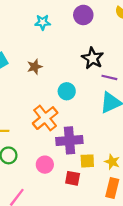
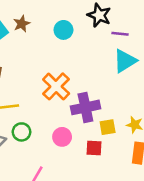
brown star: (35, 67) -> (22, 24), moved
cyan circle: (67, 91) -> (63, 30), moved

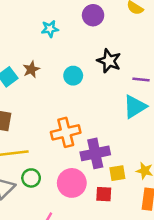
purple line: (120, 34) -> (141, 79), moved
orange cross: (56, 86) -> (66, 132), turned 32
pink circle: (62, 137) -> (72, 183), size x1.5

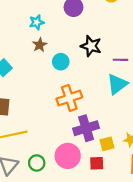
brown star: (31, 69) -> (40, 45), moved
orange cross: (66, 132) -> (69, 98), moved
green circle: (31, 178) -> (37, 163), moved

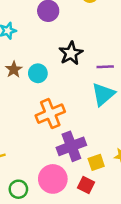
brown star: (40, 45) -> (14, 70), moved
black star: (91, 46) -> (71, 53), turned 30
red square: (97, 163) -> (86, 185), turned 32

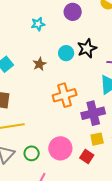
brown star: (14, 70) -> (39, 64), moved
cyan circle: (38, 73) -> (66, 53), moved
purple cross: (71, 146) -> (93, 113), moved

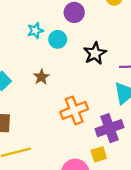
cyan circle: (66, 53) -> (58, 39), moved
yellow square: (97, 139) -> (99, 154), moved

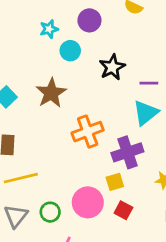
cyan star: (35, 31) -> (49, 29), moved
brown star: (41, 77) -> (51, 93), size x1.6

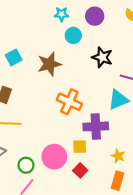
black star: (112, 67) -> (102, 57), turned 30
orange cross: (88, 132) -> (69, 102), turned 30
green circle: (50, 212) -> (26, 165), moved

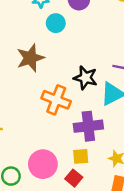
black star: (102, 57) -> (85, 78), moved
yellow square: (80, 147) -> (81, 156), moved

